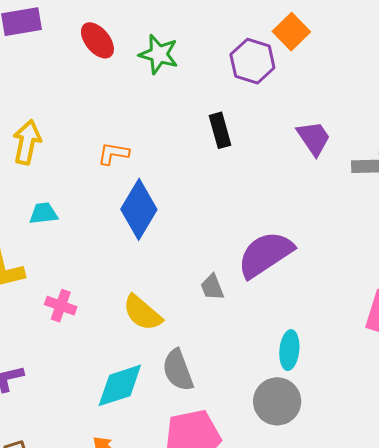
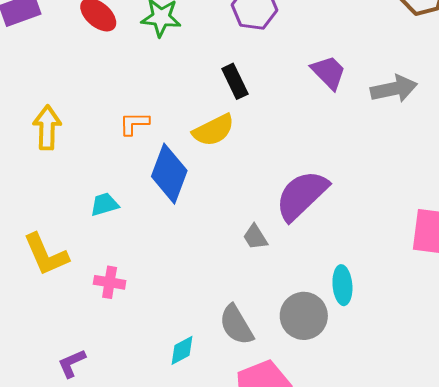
cyan trapezoid: (43, 213) -> (104, 204), moved
yellow semicircle: (142, 313) -> (213, 130), moved, turned -57
cyan diamond: (120, 385) -> (182, 350), size x0.6
gray circle: (277, 401) -> (304, 316), moved

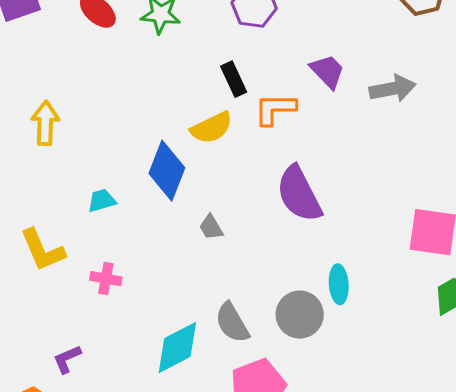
orange L-shape: (134, 123) -> (275, 109), moved, size x1.4
purple semicircle: (302, 195) -> (299, 194), turned -74
gray trapezoid: (255, 237) -> (211, 227), moved
cyan diamond: (182, 350) -> (177, 347), size x1.8

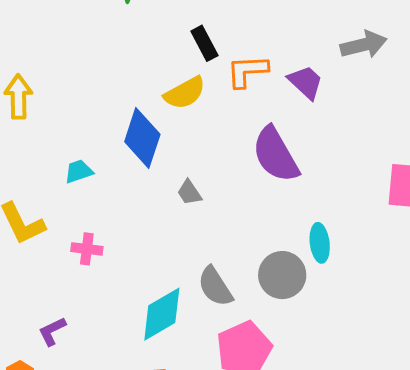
purple trapezoid: (327, 71) -> (306, 82), moved

